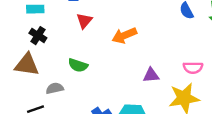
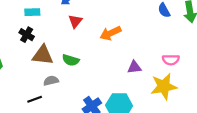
black cross: (38, 36) -> (27, 35), moved
brown triangle: (27, 65) -> (43, 55), moved

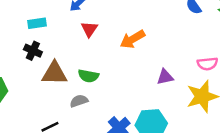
gray semicircle: (51, 81) -> (79, 101), moved

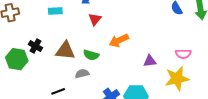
orange arrow: (132, 39) -> (119, 40), moved
black cross: (33, 51) -> (35, 46), moved

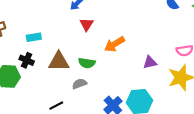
cyan rectangle: (55, 11) -> (34, 37), moved

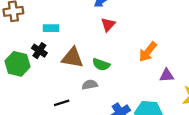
orange arrow: (115, 44) -> (148, 52), moved, turned -30

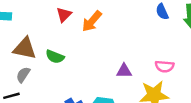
orange arrow: (148, 52) -> (92, 21), moved
gray semicircle: (90, 85) -> (23, 75), moved, turned -48

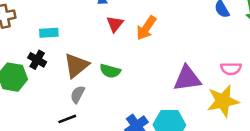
brown triangle: (25, 48) -> (76, 66), turned -45
purple triangle: (124, 71) -> (187, 78), size x1.6

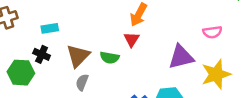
red triangle: (115, 24) -> (132, 39), moved
pink semicircle: (231, 69) -> (212, 32), moved

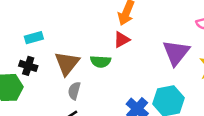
red triangle: (132, 39) -> (122, 40), turned 35
purple triangle: (181, 57) -> (176, 53), turned -32

